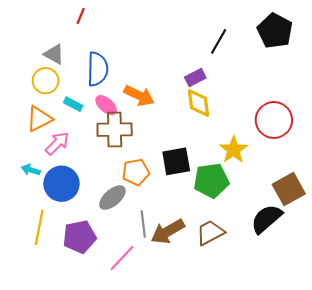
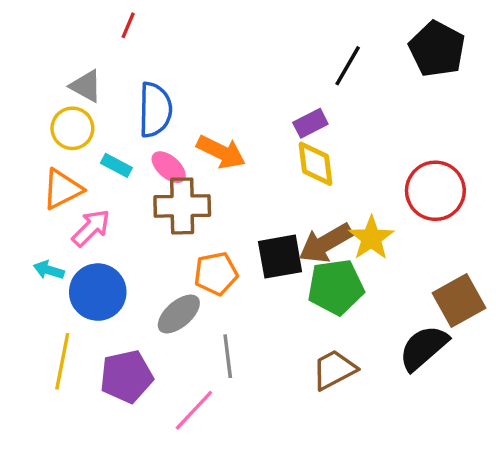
brown arrow: (168, 232) -> (326, 243), moved

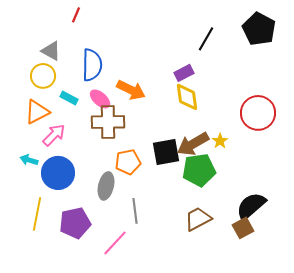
yellow star: (371, 238) -> (220, 141), size x0.6
brown square: (459, 300) -> (243, 228), moved, size x0.7
gray ellipse: (179, 314) -> (106, 186), turned -36

